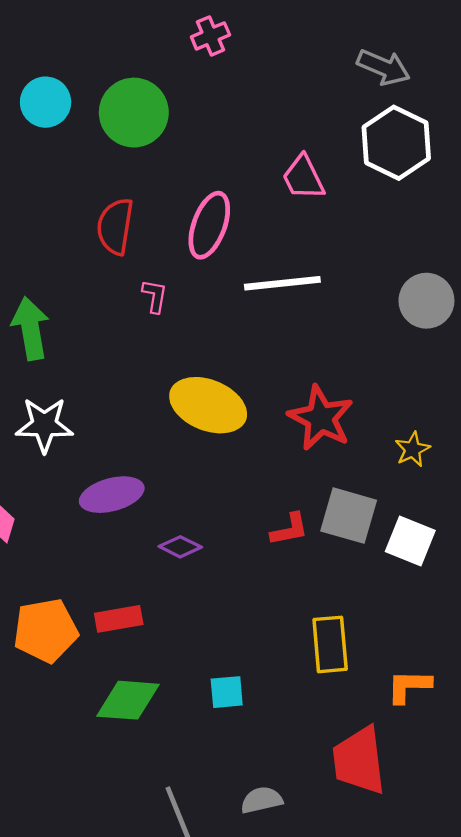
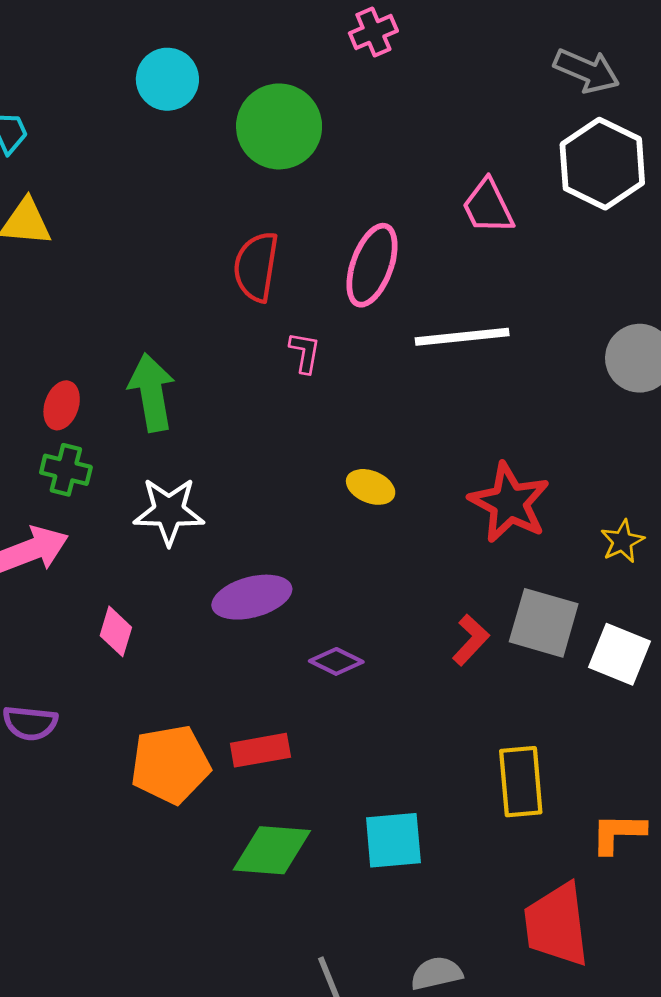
cyan circle: (46, 102) -> (167, 79), moved
yellow ellipse: (208, 405) -> (371, 487), size x0.5
red L-shape: (289, 529) -> (471, 640), turned -36
cyan square: (227, 692) -> (393, 840), size x1.4

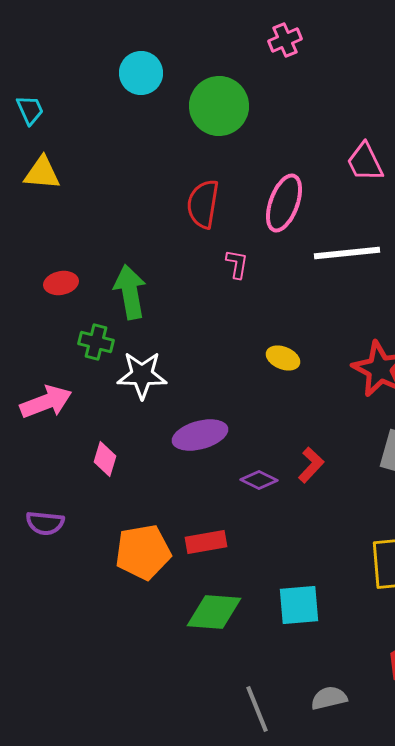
red ellipse: (62, 405) -> (61, 283), moved, turned 60
green cross: (66, 470) -> (96, 342), moved
red L-shape: (471, 640) -> (311, 465), moved

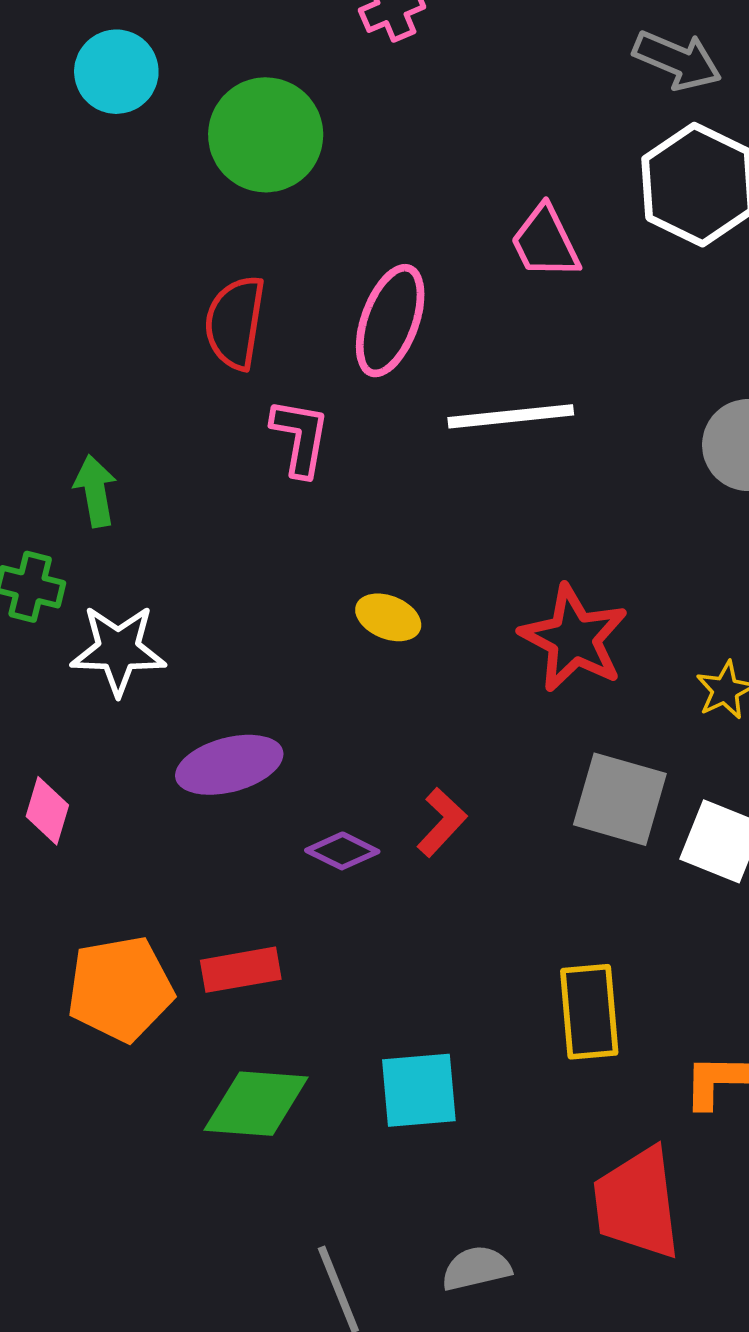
pink L-shape: (237, 264) -> (300, 437), size x1.4
green arrow: (130, 292) -> (95, 491), size x0.7

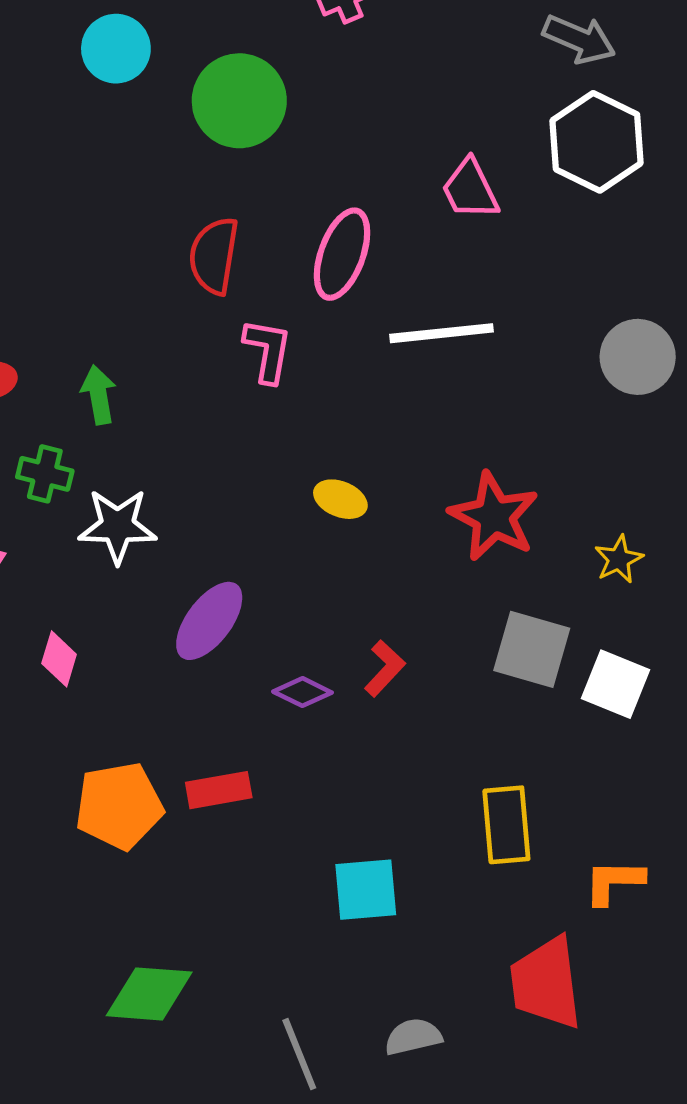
purple ellipse: (229, 765) -> (209, 621), turned -38
green diamond: (256, 1104) -> (149, 994), moved

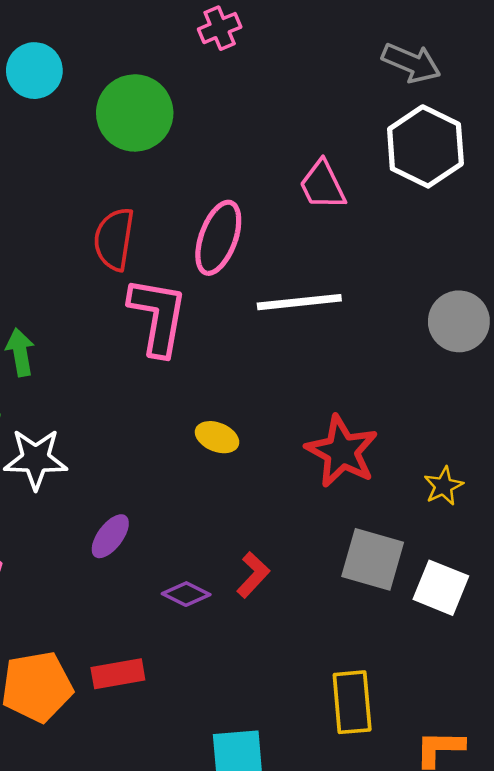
pink L-shape: (268, 351) -> (158, 316), size x1.5
purple ellipse: (209, 621) -> (110, 536), size x0.7

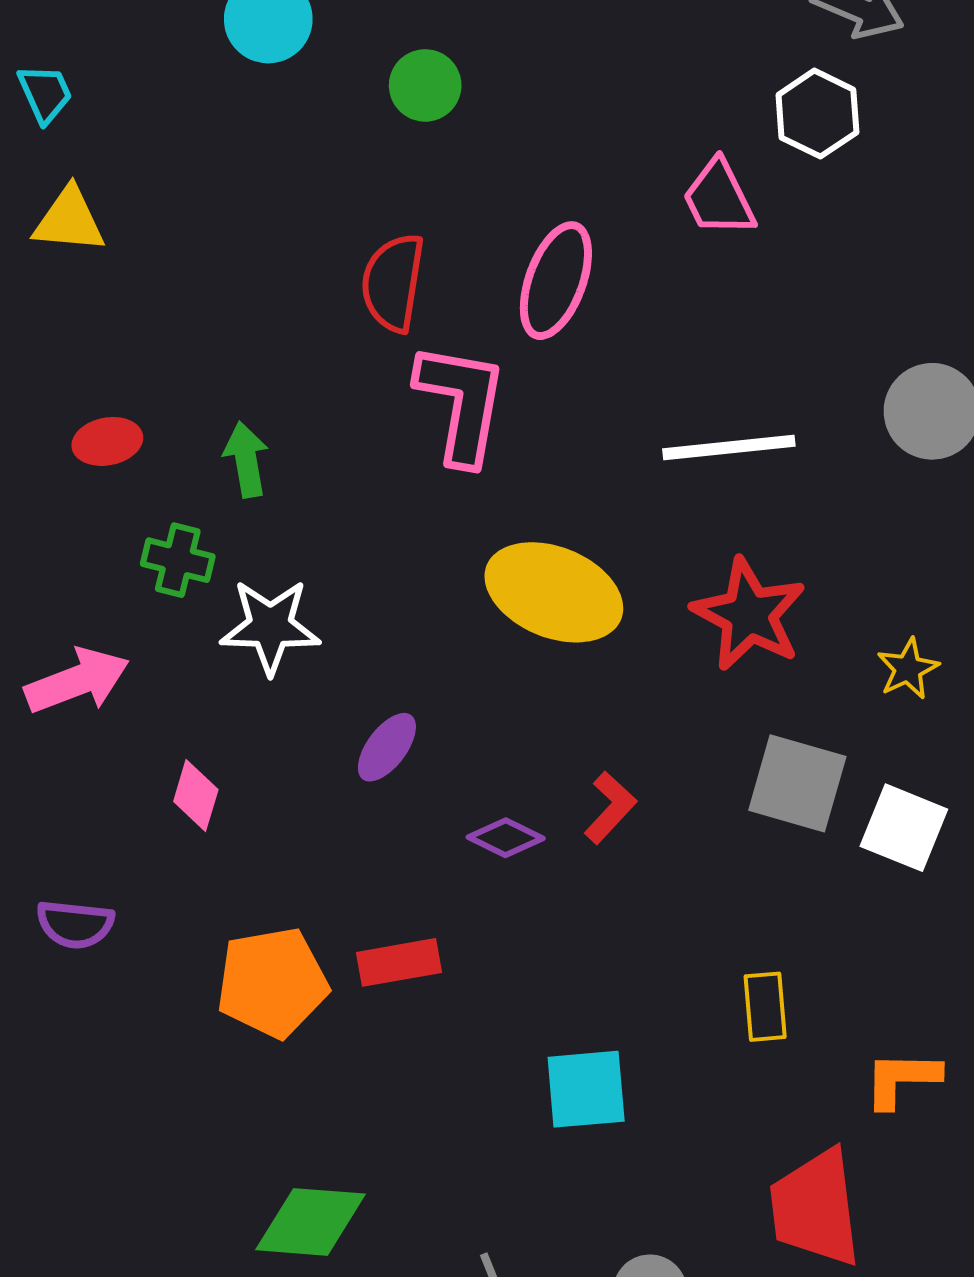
green circle: (135, 113) -> (425, 85), size x0.6
white hexagon: (425, 146) -> (817, 114), moved, size x0.7
white line: (299, 302) -> (729, 448), moved
yellow ellipse: (217, 437) -> (554, 592), size x2.0
yellow rectangle: (352, 702) -> (765, 1007), size x0.7

